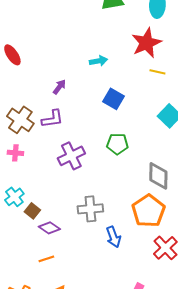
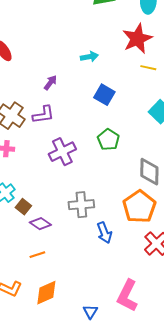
green pentagon: (117, 144) -> (108, 140), turned 30

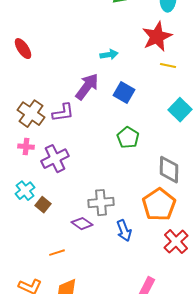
purple arrow: (50, 83) -> (87, 87), moved, size x1.8
purple cross: (62, 152) -> (55, 159), moved
purple diamond: (40, 224) -> (82, 224), moved

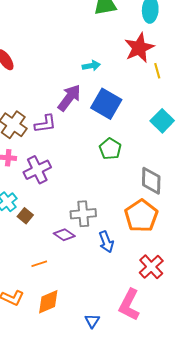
yellow line: (168, 66) -> (157, 71), moved, turned 63
blue square: (124, 93) -> (106, 104), size x1.4
red cross: (176, 242) -> (151, 267), moved

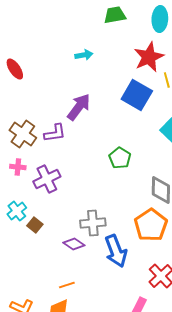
cyan arrow: (91, 66) -> (84, 55), moved
blue square: (106, 104) -> (137, 95), moved
blue arrow: (106, 242) -> (116, 251), size x1.5
orange line: (39, 264) -> (67, 285), moved

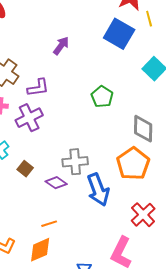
purple arrow: (79, 107) -> (61, 46), size x0.7
purple L-shape: (55, 133) -> (38, 88), moved
brown square: (35, 225) -> (25, 169), moved

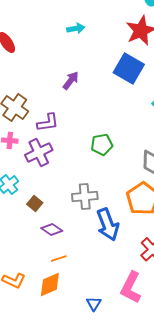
green pentagon: (102, 97) -> (102, 145), moved, turned 30
purple diamond: (56, 183) -> (52, 230), moved

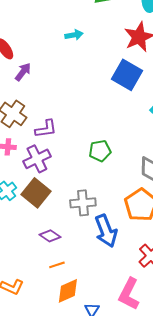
purple arrow: (71, 81) -> (23, 72), moved
brown square: (35, 204) -> (36, 193), moved, size x1.8
orange diamond: (50, 285) -> (68, 291), moved

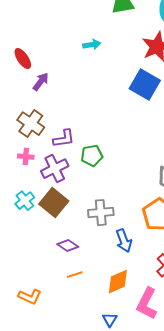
green pentagon: (100, 151) -> (92, 156), moved
blue arrow: (106, 231) -> (124, 241), size x0.7
orange diamond: (68, 291) -> (118, 282), moved

